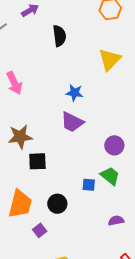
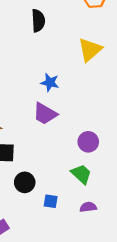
blue square: (89, 185) -> (51, 201), moved
black circle: (57, 204) -> (25, 182), moved
purple semicircle: (116, 221) -> (88, 207), moved

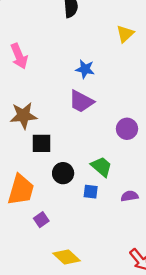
yellow triangle: (90, 50) -> (125, 34), size x0.7
green trapezoid: (81, 174) -> (101, 167), moved

